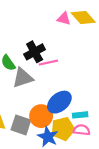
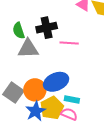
pink line: (48, 63) -> (69, 43), moved
yellow pentagon: (63, 129) -> (52, 108), turned -30

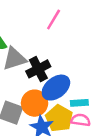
black cross: (47, 28) -> (38, 69), moved
pink line: (69, 43) -> (54, 19), moved, turned -48

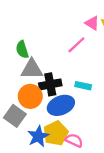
orange circle: (35, 103) -> (30, 96), moved
cyan rectangle: (79, 103) -> (83, 86), moved

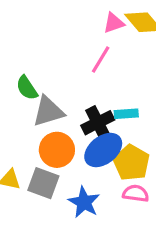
pink triangle: (92, 23) -> (114, 23), turned -35
black cross: (50, 84) -> (98, 123), moved
yellow pentagon: (56, 133) -> (131, 163), moved

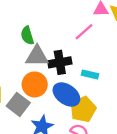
black cross: (98, 123) -> (60, 62), moved
blue ellipse: (103, 150) -> (66, 95), turned 56

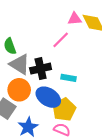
gray triangle: (37, 56) -> (20, 64), turned 35

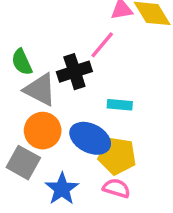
black cross: (41, 69) -> (74, 72), moved
yellow pentagon: (64, 109) -> (117, 156), turned -30

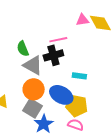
pink line: (102, 45) -> (58, 40), moved, turned 36
gray square: (23, 163) -> (32, 108), moved

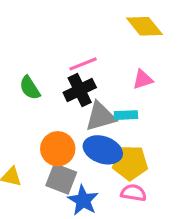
pink triangle: (82, 20) -> (143, 79), moved
gray triangle: (33, 65) -> (100, 116), moved, turned -35

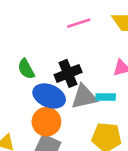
pink line: (83, 64) -> (79, 23), moved
blue ellipse: (103, 150) -> (49, 96), moved

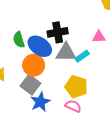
green semicircle: (26, 69) -> (19, 40), moved
cyan rectangle: (106, 97) -> (82, 56), turned -48

